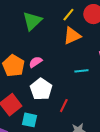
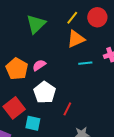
cyan line: (81, 71) -> (85, 63), moved

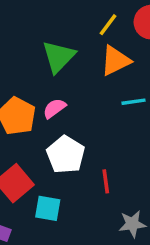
green triangle: (36, 24) -> (59, 57), moved
red line: (67, 109) -> (106, 181), turned -32

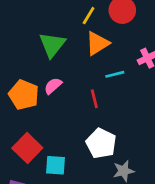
white pentagon: (66, 155) -> (101, 143), moved
red line: (106, 181) -> (94, 99), moved

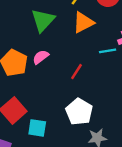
cyan line: (115, 74) -> (108, 51), moved
red line: (94, 99) -> (77, 72), turned 42

